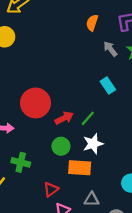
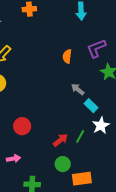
gray arrow: (110, 49) -> (78, 89), moved
red circle: (36, 103) -> (22, 126), moved, size x0.7
white star: (93, 144) -> (101, 125), moved

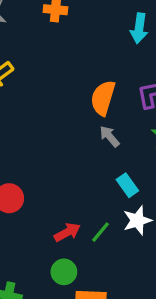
orange semicircle: (67, 56) -> (103, 98), size x1.5
gray arrow: (78, 89) -> (110, 136), moved

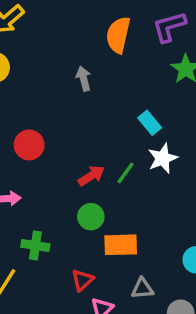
gray arrow: (110, 136) -> (84, 79), moved, turned 30

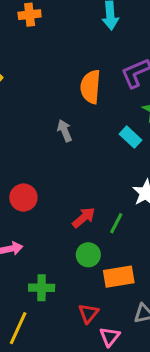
cyan rectangle: (150, 123) -> (130, 137), moved
green line: (125, 173) -> (116, 223), moved

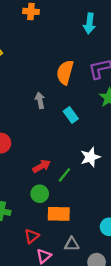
cyan rectangle: (130, 137) -> (71, 115), moved

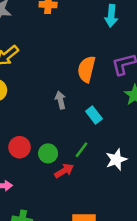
green line: (64, 175) -> (82, 150), moved
green circle: (40, 194) -> (48, 153), moved

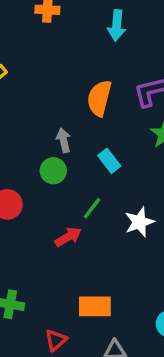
cyan arrow: (111, 16) -> (117, 25), moved
green circle: (48, 153) -> (53, 171), moved

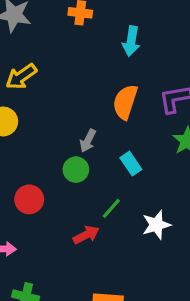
cyan arrow: (117, 25) -> (131, 41), moved
gray arrow: (64, 140) -> (88, 141), turned -145

